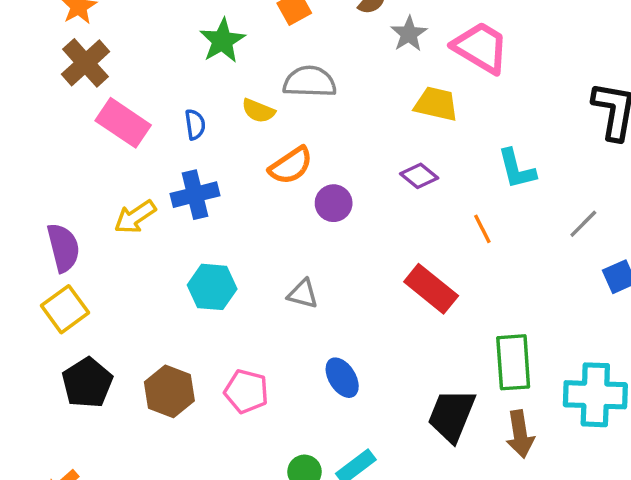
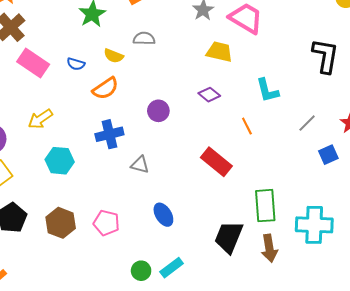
gray semicircle: (310, 82) -> (144, 39), size x0.7
blue semicircle: (195, 124) -> (76, 64), turned 114
orange semicircle: (291, 166) -> (105, 88), moved
blue cross: (195, 195) -> (109, 134), moved
cyan hexagon: (212, 287) -> (60, 161), moved

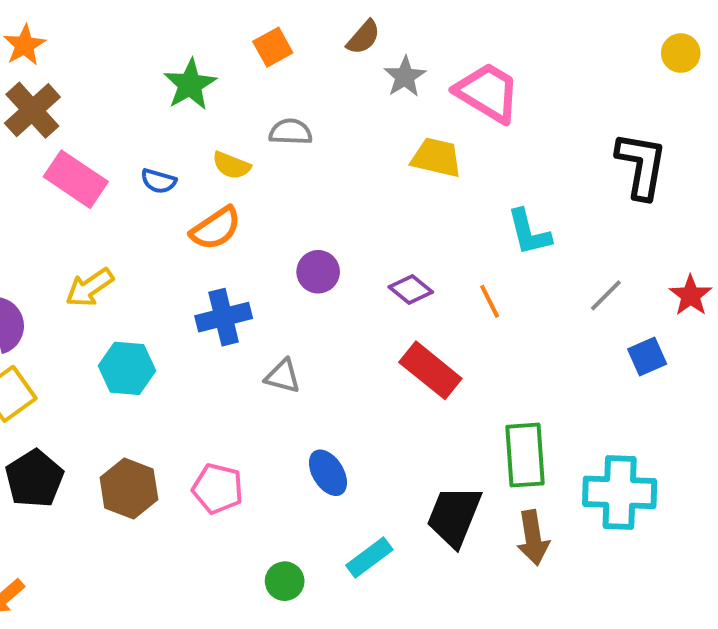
purple diamond: (209, 95) -> (411, 289), moved
cyan rectangle: (172, 268) -> (369, 557), moved

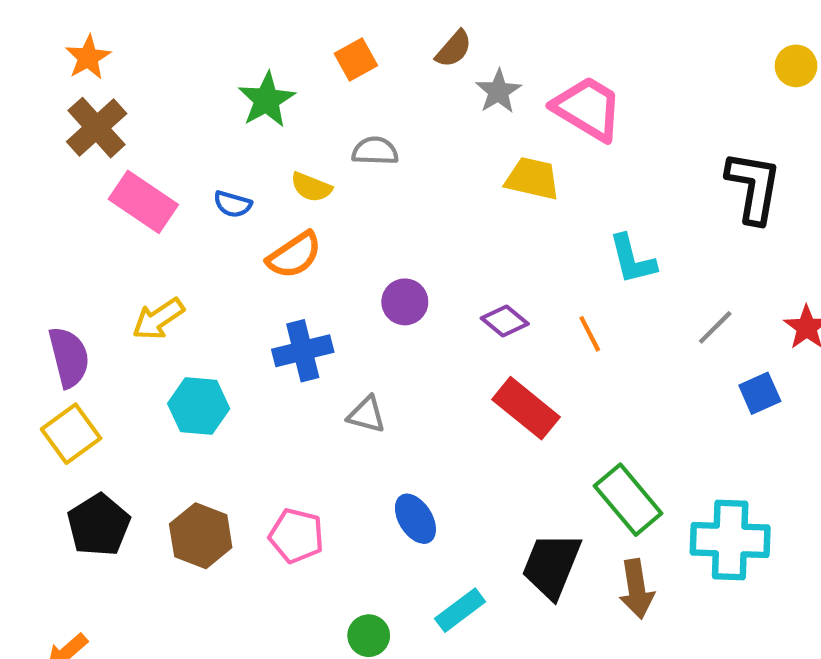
green rectangle: (525, 455) -> (628, 500), turned -36

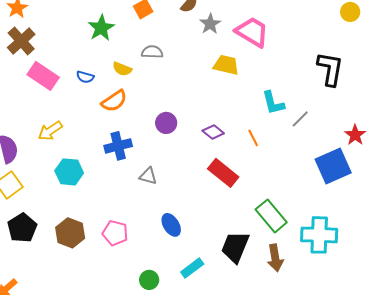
gray line: (715, 327) -> (300, 119), moved
blue square: (760, 393) -> (333, 166), size x1.8

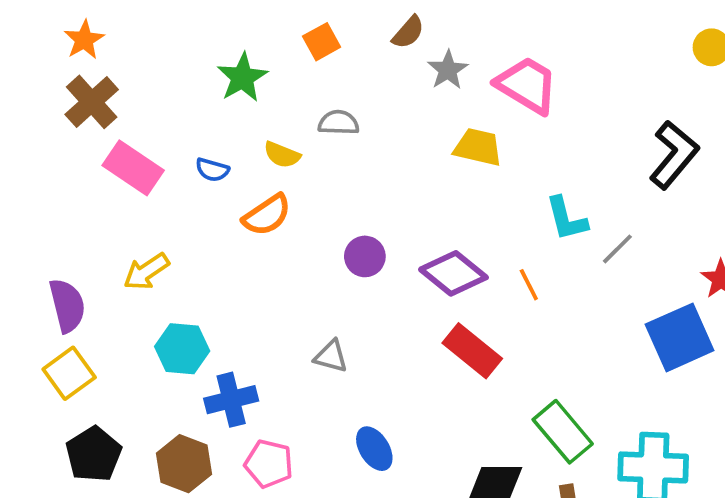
black L-shape: (330, 69) -> (674, 155), turned 30
purple diamond: (213, 132) -> (453, 273), size x1.6
blue cross: (118, 146) -> (231, 400), moved

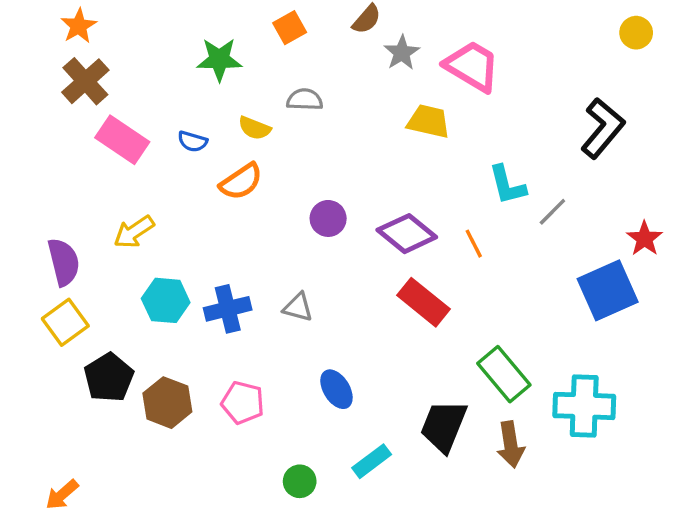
green star: (242, 77) -> (219, 59), turned 30
blue cross: (231, 400) -> (228, 309), moved
black pentagon: (94, 454) -> (109, 377), moved

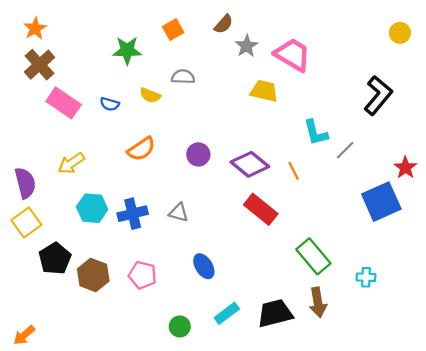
orange semicircle: (241, 182) -> (141, 149), moved
cyan cross: (584, 406) -> (366, 277), size x0.5
black trapezoid: (444, 426) -> (275, 313), moved, turned 54

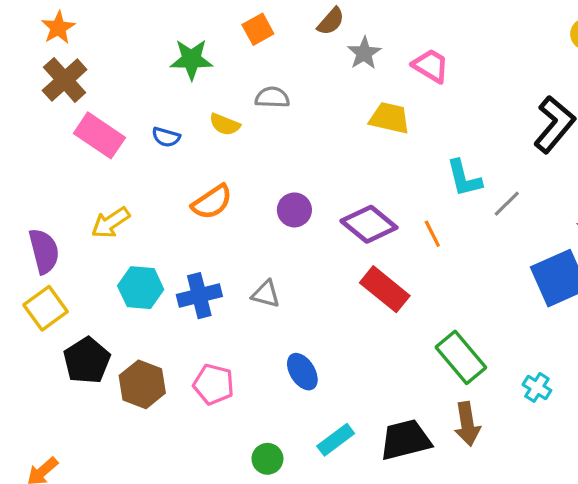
pink trapezoid: (293, 55) -> (431, 66), size x0.7
cyan cross: (366, 277) -> (537, 387), turned 30

